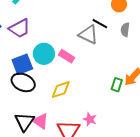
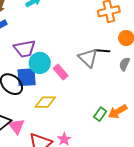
black line: (100, 24) -> (102, 51), turned -42
purple trapezoid: (20, 28) -> (25, 49), moved
blue square: (22, 64) -> (27, 77), moved

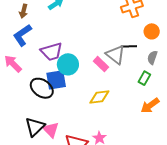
pink rectangle: (61, 72) -> (101, 64), moved
yellow diamond: (45, 102) -> (99, 97), moved
green rectangle: (100, 114) -> (144, 78), moved

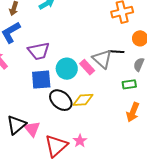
cyan circle: (68, 64) -> (67, 69), moved
green rectangle: (144, 78) -> (129, 84), turned 48
black ellipse: (42, 88) -> (61, 100), moved
orange arrow: (150, 105) -> (133, 112), turned -36

